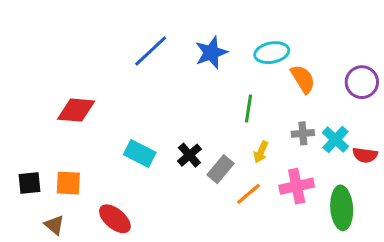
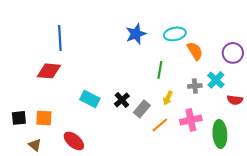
blue line: (151, 51) -> (60, 38), moved, turned -50
cyan cross: (335, 140) -> (216, 80), moved

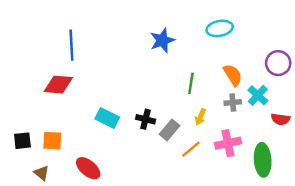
cyan ellipse: (175, 34) -> (220, 28), moved
orange semicircle: (195, 51) -> (233, 75), moved
black cross: (122, 100) -> (146, 119), turned -35

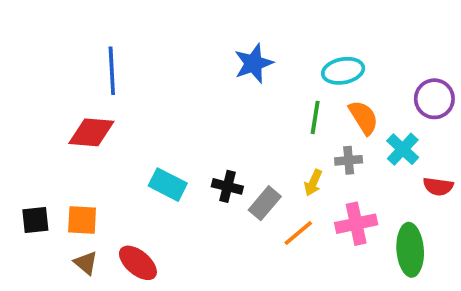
cyan ellipse: (220, 28) -> (343, 71), moved
green line: (191, 83) -> (315, 117), moved
gray cross: (233, 102) -> (349, 160), moved
brown triangle: (42, 173) -> (86, 263), moved

